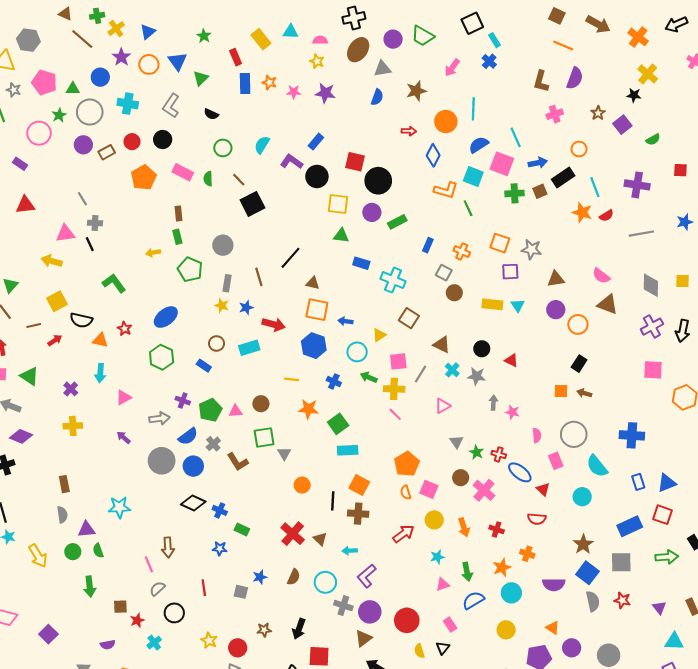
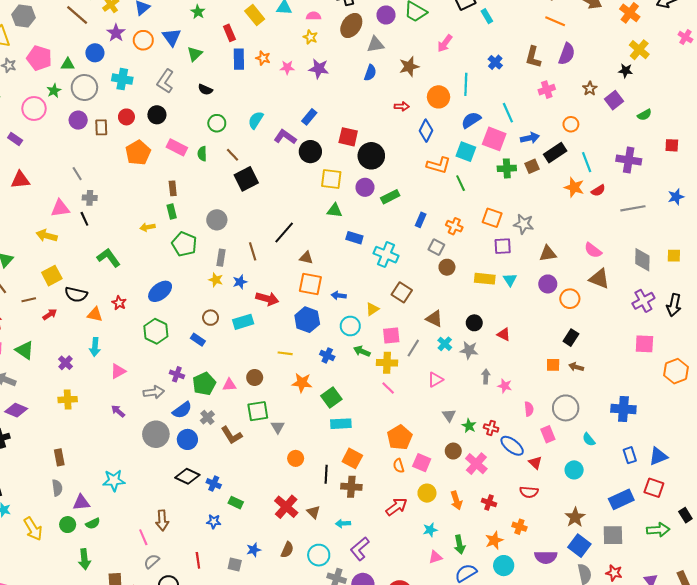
blue cross: (489, 61) -> (495, 62), moved
brown rectangle: (107, 152) -> (101, 127), turned -63
cyan semicircle: (597, 466) -> (589, 439), size x0.6
green semicircle: (98, 551) -> (93, 524), turned -96

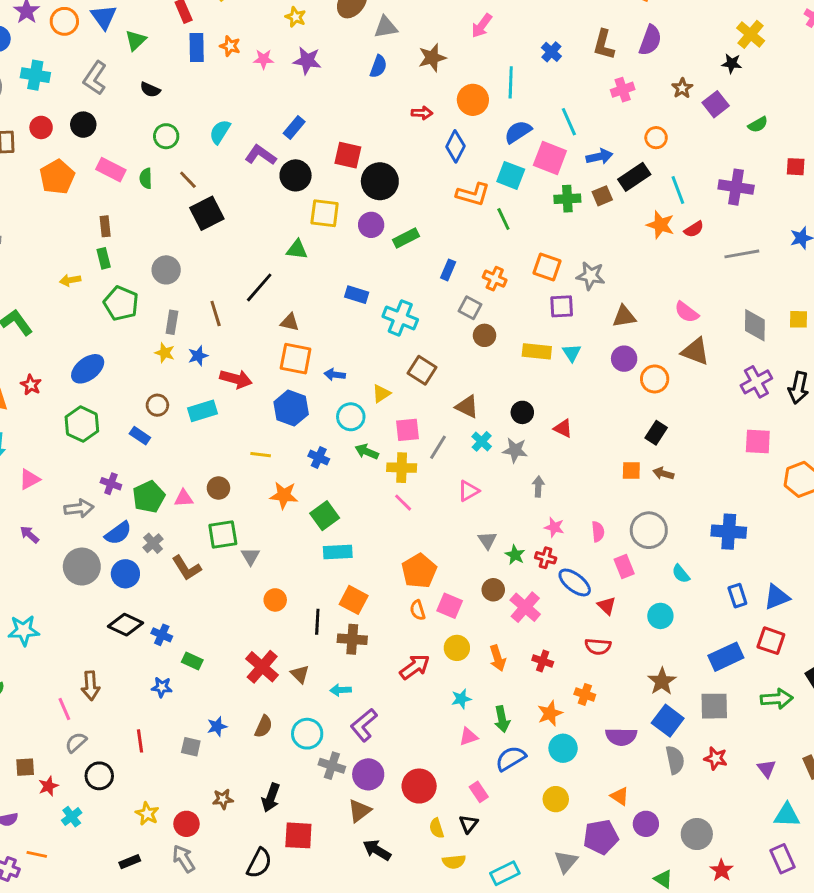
green triangle: (335, 210) -> (297, 250), moved
pink star: (505, 386) -> (554, 527), moved

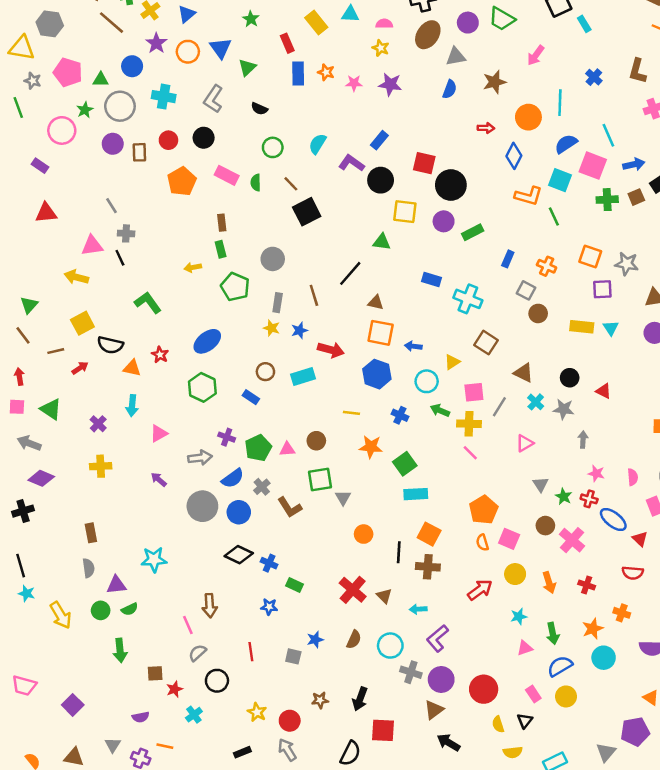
yellow circle: (556, 799) -> (566, 696), moved

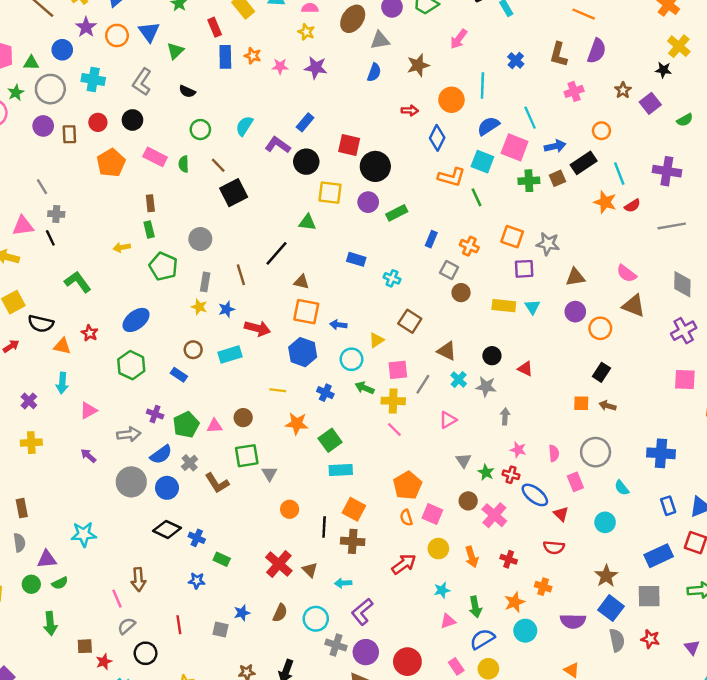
cyan cross: (468, 299) -> (392, 278), size x0.6

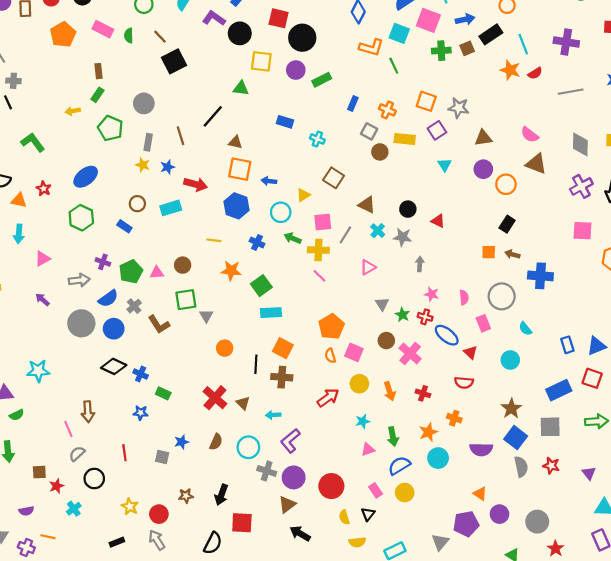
green rectangle: (149, 230) -> (97, 95), turned 48
purple square: (524, 269) -> (437, 130), turned -30
yellow rectangle: (504, 306) -> (405, 139), moved
blue cross: (661, 453) -> (540, 276), moved

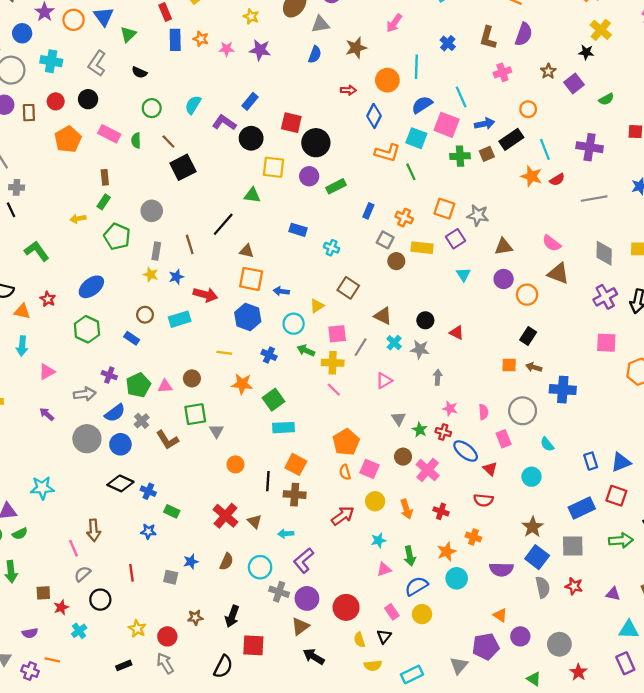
purple triangle: (589, 473) -> (613, 594), turned -40

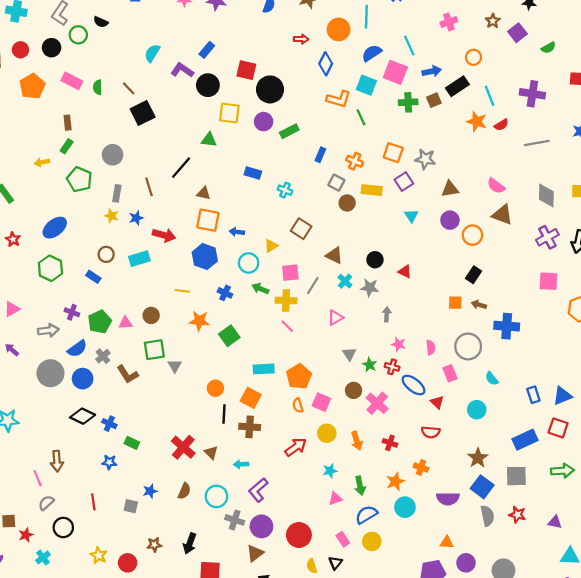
green circle: (152, 108) -> (78, 35), moved
cyan rectangle: (284, 428) -> (264, 369), moved
orange circle: (235, 464) -> (215, 388), moved
orange triangle: (500, 615) -> (447, 542), turned -32

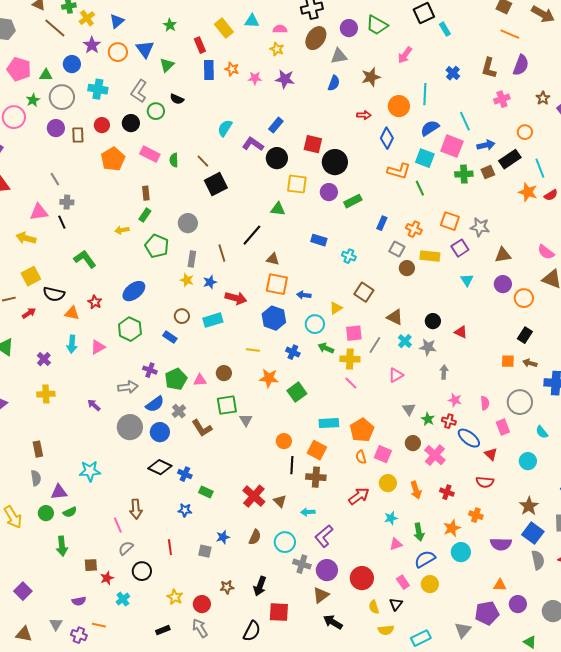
pink triangle: (12, 309) -> (98, 347), moved

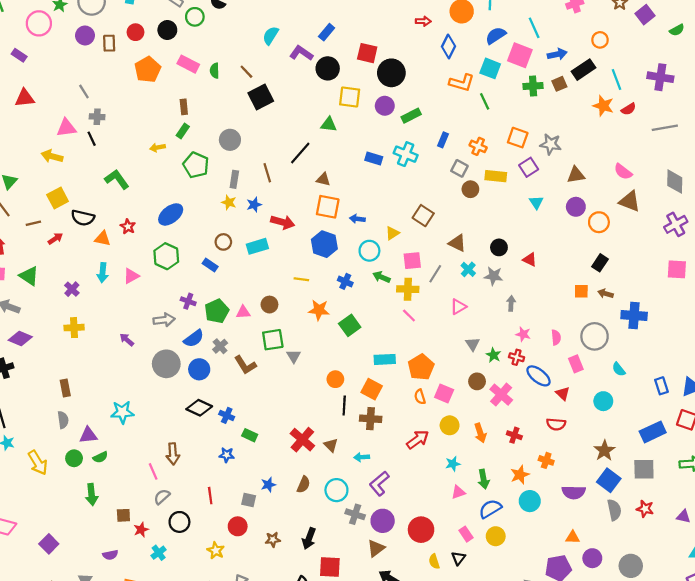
cyan cross: (349, 256) -> (406, 154), moved, size x1.5
red circle: (202, 604) -> (238, 526), moved

